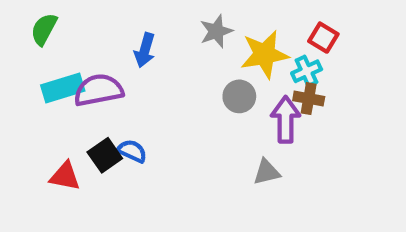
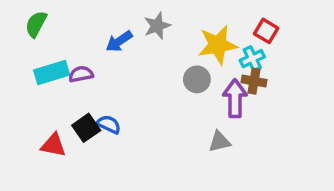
gray star: (216, 31) -> (157, 26), moved
blue arrow: (145, 50) -> (119, 41), turned 40
purple semicircle: (99, 90) -> (81, 74), size x0.6

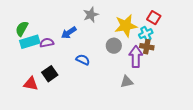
green semicircle: (36, 24) -> (22, 29), moved
blue arrow: (119, 41) -> (69, 33), moved
blue semicircle: (109, 124) -> (83, 60), moved

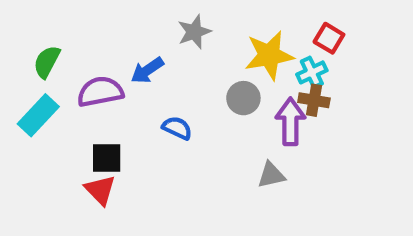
cyan rectangle: (30, 42) -> (38, 115), moved, turned -30
purple semicircle: (47, 43) -> (100, 92), size x1.5
black square: (50, 74) -> (107, 158), turned 35
red triangle: (31, 84) -> (100, 190), moved, turned 35

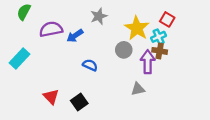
yellow star: (269, 55) -> (137, 28), turned -30
green semicircle: (47, 62) -> (24, 12), moved
purple semicircle: (100, 92) -> (51, 29), moved
black square: (107, 158) -> (79, 102), moved, turned -35

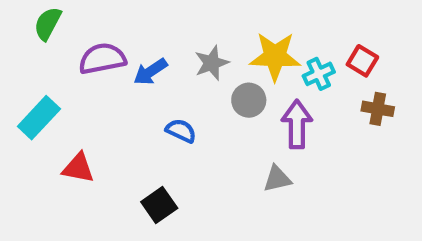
gray star: (99, 16) -> (212, 63), moved
red square: (167, 19) -> (362, 61), moved
yellow star: (137, 28) -> (275, 56), turned -30
brown cross: (160, 51) -> (378, 109), moved
red triangle: (51, 97) -> (78, 168), moved, turned -35

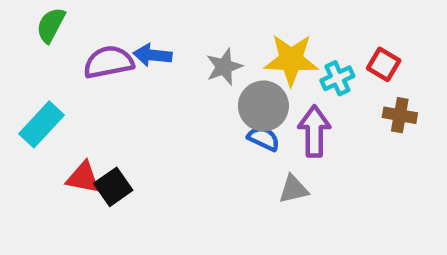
blue arrow: (150, 72) -> (152, 55), moved, turned 40
gray circle: (249, 100) -> (263, 106), size x1.4
blue semicircle: (181, 131) -> (263, 138), moved
black square: (159, 205) -> (113, 187), moved

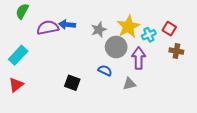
yellow star: (291, 60) -> (128, 27), turned -30
blue semicircle: (263, 138) -> (105, 70), moved
red triangle: (83, 178) -> (16, 85), moved, turned -49
black square: (113, 187) -> (72, 83), moved, turned -35

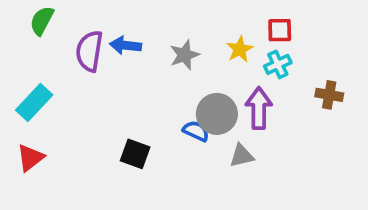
yellow star: (128, 27) -> (240, 49), size x0.6
purple semicircle: (48, 28) -> (89, 51), turned -70
red square: (169, 29) -> (280, 30), moved, turned -32
gray circle: (116, 47) -> (217, 114), moved

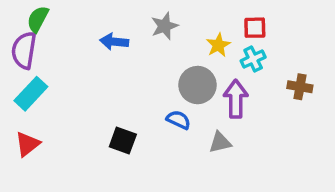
purple semicircle: (89, 51) -> (24, 50), moved
gray star: (185, 55) -> (165, 26), moved
gray circle: (217, 114) -> (197, 85), moved

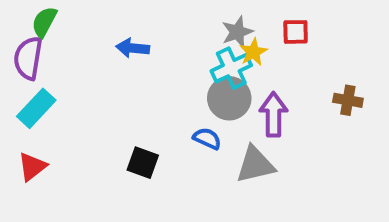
gray star: (165, 26) -> (237, 32), moved
cyan cross: (253, 59) -> (231, 68), moved, size x1.4
gray triangle: (220, 142) -> (255, 165), size x1.5

